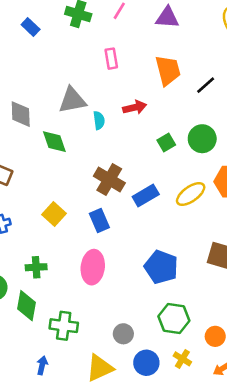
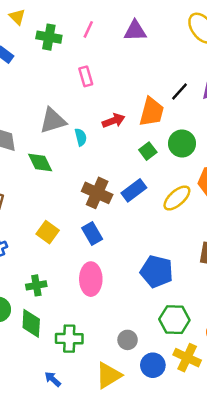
orange trapezoid: (168, 70) -> (152, 112), moved, turned 36
blue rectangle: (146, 195) -> (134, 190), moved
yellow cross: (182, 359) -> (187, 358), size x1.5
blue arrow: (42, 365) -> (53, 379), turned -54

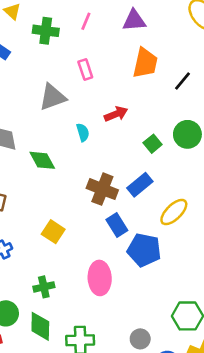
orange trapezoid: (152, 112) -> (145, 63), moved
gray triangle: (53, 121) -> (53, 97), moved
yellow ellipse: (177, 198) -> (174, 212), moved
blue rectangle: (92, 233) -> (117, 225), moved
blue pentagon: (157, 271) -> (144, 250), moved

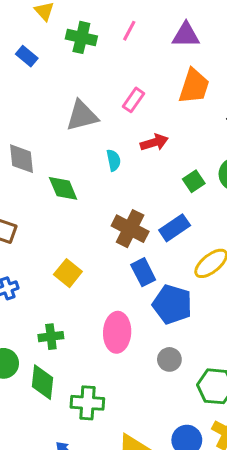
pink rectangle: (85, 70) -> (133, 100), moved, turned 48
gray circle: (140, 339) -> (169, 359), moved

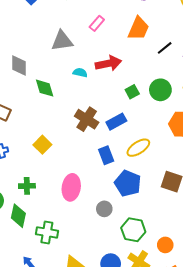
pink rectangle: (133, 100) -> (97, 23), moved
red arrow: (154, 142) -> (108, 63), size x1.4
cyan semicircle: (114, 160) -> (80, 73), turned -72
blue rectangle: (143, 272) -> (106, 155), moved
blue pentagon: (172, 304) -> (128, 183), moved

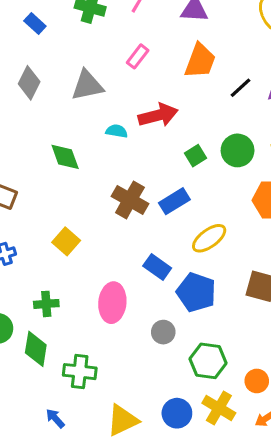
gray diamond: (19, 66) -> (29, 83), moved, turned 30
blue rectangle: (106, 155) -> (157, 267), moved, turned -30

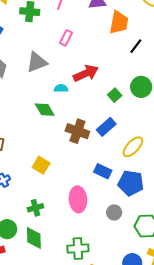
orange trapezoid: (200, 61) -> (119, 22), moved
green diamond: (65, 157) -> (45, 110), moved
green cross: (80, 372) -> (78, 249), moved

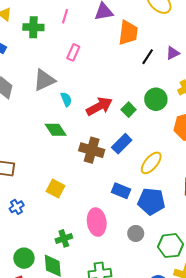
red arrow: (86, 73) -> (99, 106), moved
cyan semicircle: (61, 88) -> (66, 99), moved, turned 72
green cross: (35, 208) -> (64, 238), moved

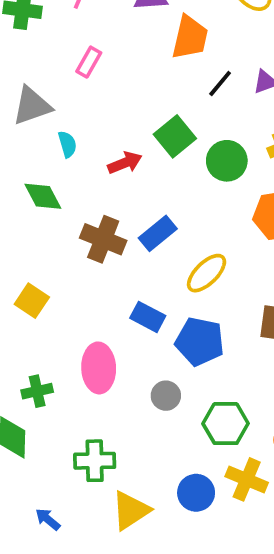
red arrow: (99, 106) -> (125, 163), size x0.7
green square: (129, 110) -> (175, 136), moved, size x1.5

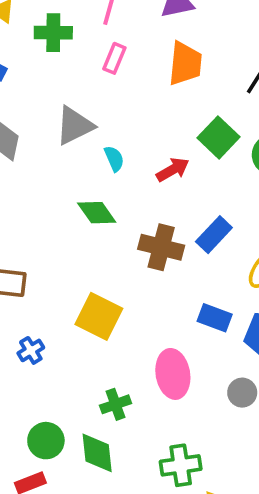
orange trapezoid: (190, 37) -> (185, 63), moved
pink rectangle: (89, 62) -> (114, 58), moved
yellow square: (32, 301) -> (99, 316), size x1.4

